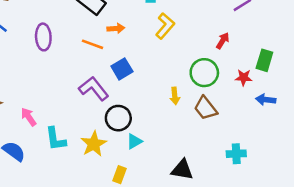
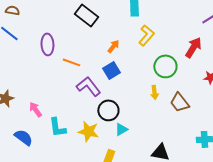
orange arrow: (116, 28) -> (113, 46), moved, turned -48
red arrow: (223, 41) -> (193, 47), size x1.5
orange line: (92, 44) -> (71, 62), moved
green circle: (204, 73) -> (165, 66), moved
yellow star: (94, 144) -> (88, 131), turned -30

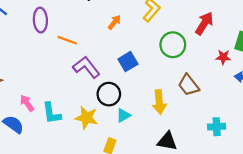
blue square: (111, 70) -> (128, 62), moved
yellow arrow: (154, 92) -> (159, 102), moved, size x1.5
pink arrow: (35, 109) -> (27, 103), moved

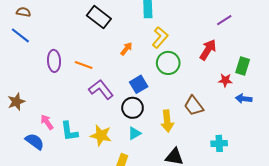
purple ellipse: (40, 20) -> (54, 61), moved
green circle: (173, 45) -> (168, 63), moved
black circle: (109, 94) -> (133, 108), moved

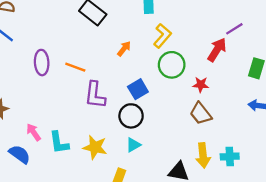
purple line: (224, 20) -> (234, 29), moved
red star: (225, 80) -> (201, 85), moved
purple L-shape: (101, 89) -> (95, 95), turned -135
yellow arrow: (167, 121) -> (203, 155), moved

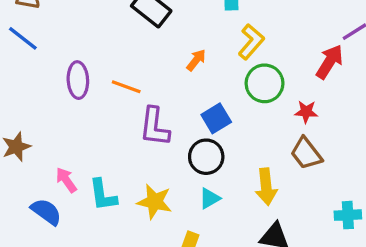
yellow arrow: (203, 155) -> (266, 187), moved

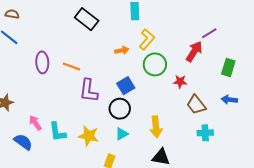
orange arrow: (196, 60) -> (122, 50), moved, turned 40
brown trapezoid: (306, 153) -> (196, 105), moved
cyan cross: (348, 215) -> (205, 133), moved

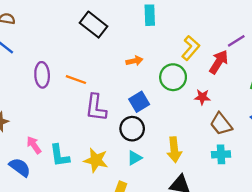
yellow L-shape: (147, 39) -> (191, 48), moved
cyan cross: (205, 133) -> (221, 154), moved

